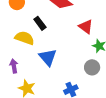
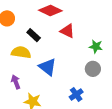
red triangle: (86, 27) -> (67, 31), moved

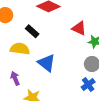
red triangle: (67, 31) -> (79, 28), moved
blue cross: (76, 94) -> (88, 85), moved

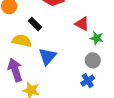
blue triangle: (47, 63) -> (48, 56), turned 30
purple arrow: (15, 78) -> (15, 70), size x1.6

